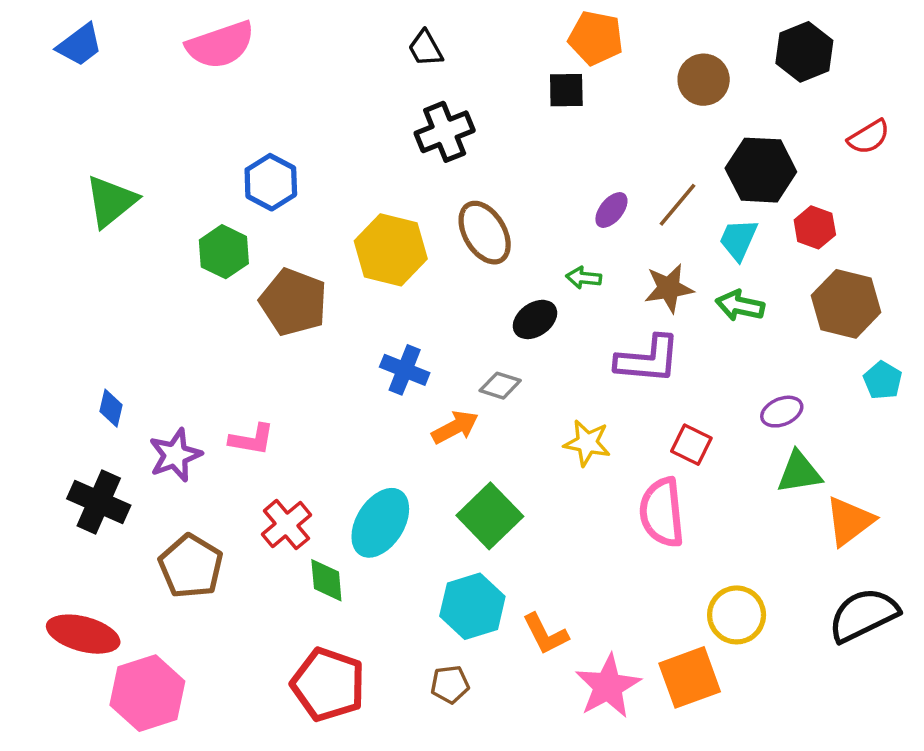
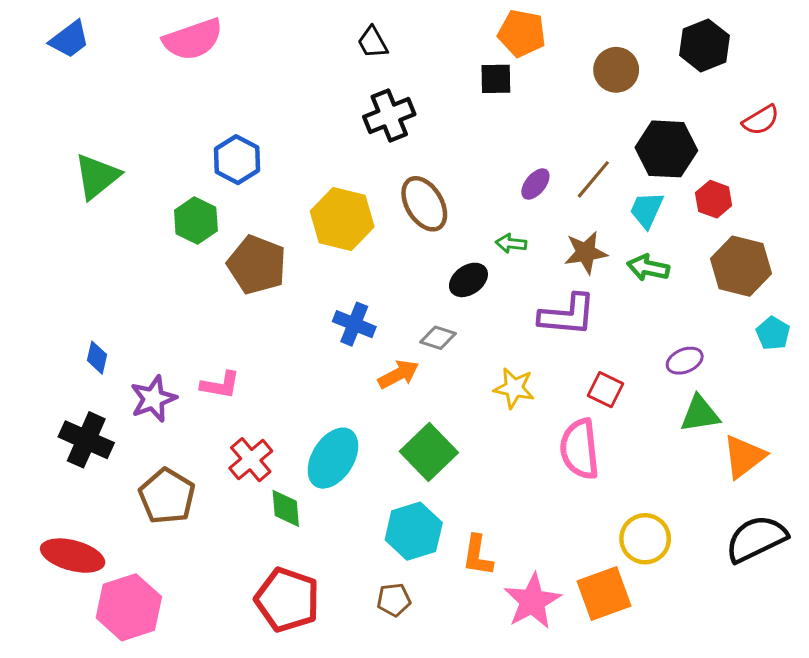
orange L-shape: (545, 634) -> (478, 556), turned 36

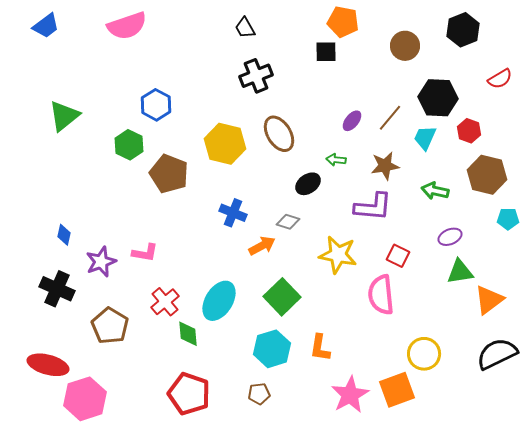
green arrow: (648, 268) -> (435, 191), moved
cyan pentagon: (773, 333) -> (508, 219), turned -30
yellow star: (514, 388) -> (338, 255), size x1.4
orange L-shape: (478, 556) -> (320, 348), moved

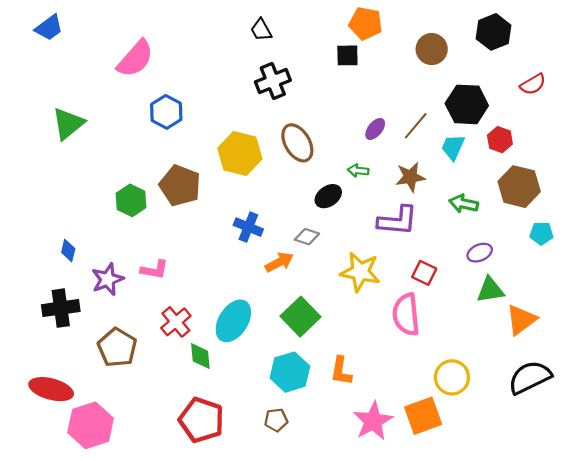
pink semicircle: (127, 26) -> (135, 59), moved, turned -30
green hexagon: (129, 145) -> (131, 200), moved
black cross: (57, 289) -> (61, 308), turned -32

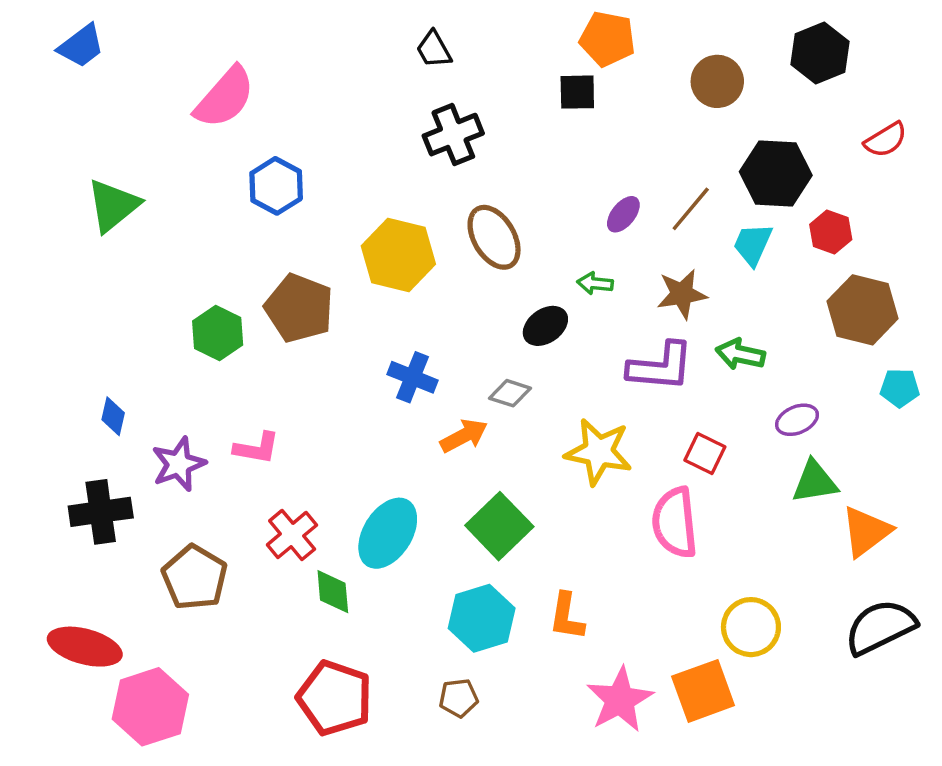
green arrow: (464, 204) -> (740, 354), moved

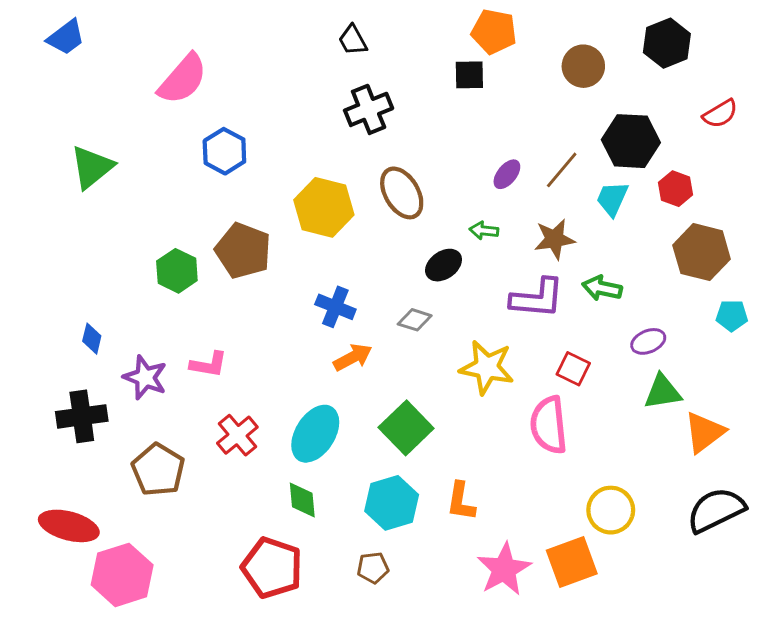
orange arrow: (464, 436) -> (353, 357), moved
purple star: (179, 464) -> (145, 377), turned -30
green diamond: (333, 592) -> (302, 500), moved

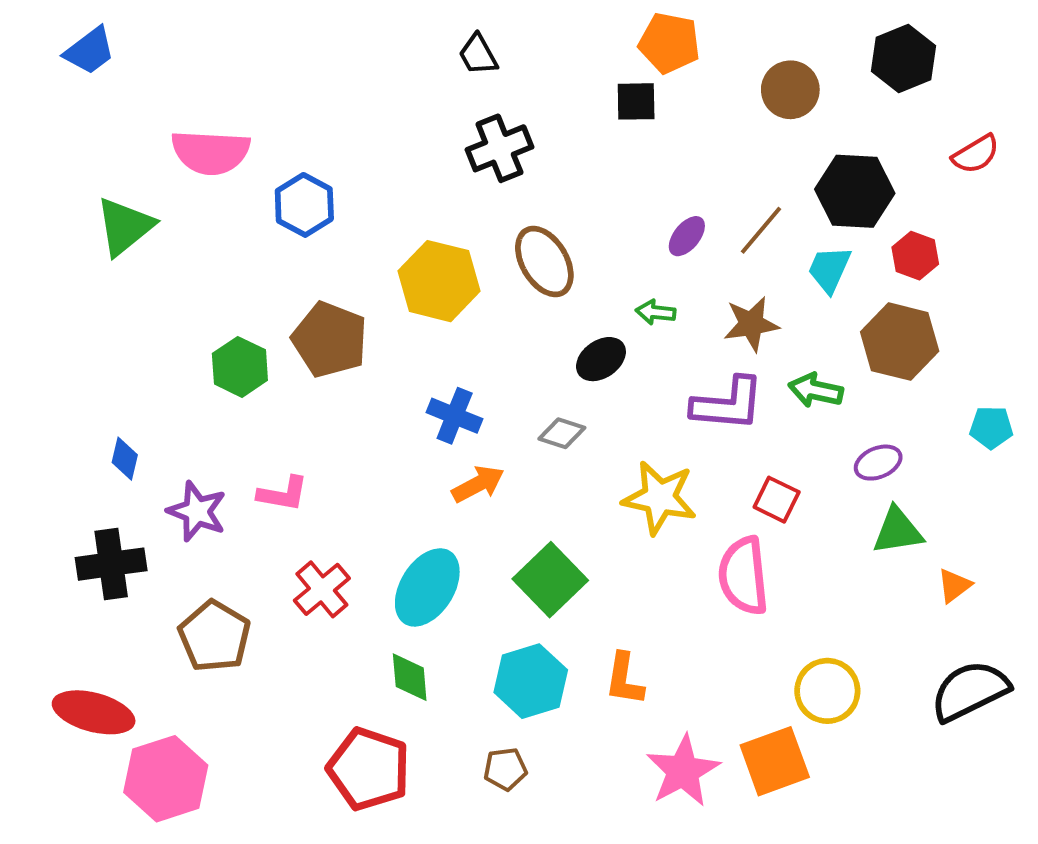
pink semicircle: (183, 79) -> (211, 152), moved, turned 52
brown hexagon: (702, 252) -> (900, 342), moved
orange triangle: (704, 432) -> (954, 585), size x0.6

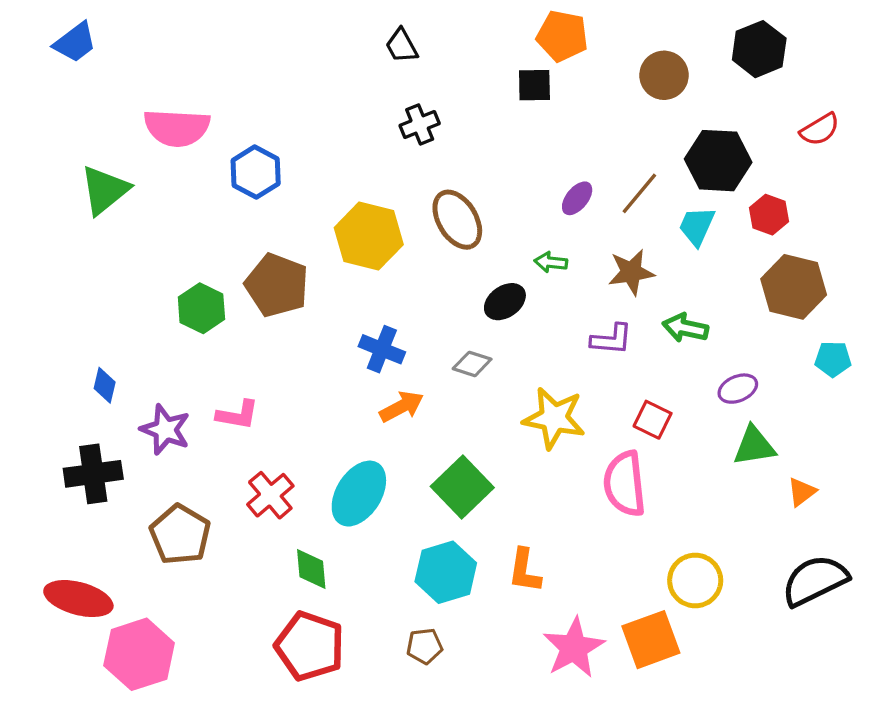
black cross: (499, 148) -> (420, 124), size x0.7
brown hexagon: (900, 342) -> (794, 287), moved
purple L-shape: (728, 404) -> (612, 339), size x0.7
green diamond: (410, 677) -> (311, 569), moved

